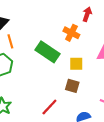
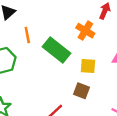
orange line: (10, 41) -> (27, 35), moved

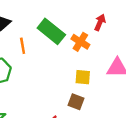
green rectangle: (57, 50) -> (51, 31), moved

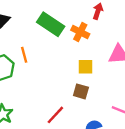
orange line: (23, 46) -> (24, 55), moved

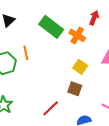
yellow square: (86, 67) -> (80, 67), turned 32

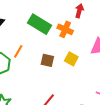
orange line: (26, 53) -> (18, 51), turned 48
brown square: (75, 89) -> (47, 60), moved

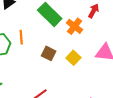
orange line: (18, 51) -> (21, 37), turned -48

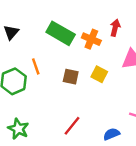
red arrow: (94, 11) -> (115, 28), moved

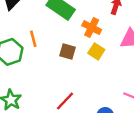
orange cross: (91, 39) -> (92, 28), moved

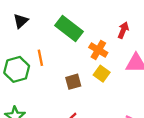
brown square: (68, 52) -> (73, 82), moved, turned -35

